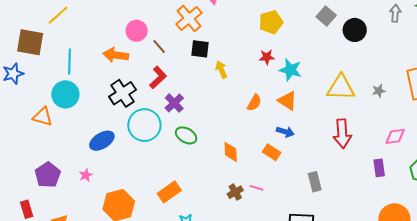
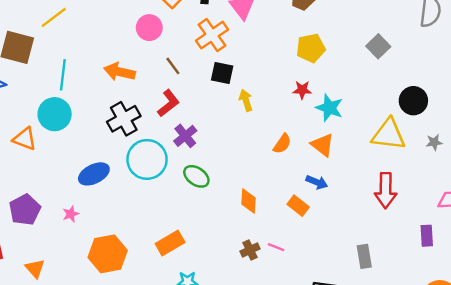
black circle: (355, 30) -> (413, 101), moved
pink circle: (137, 31) -> (149, 28), moved
gray rectangle: (315, 182) -> (364, 256), moved

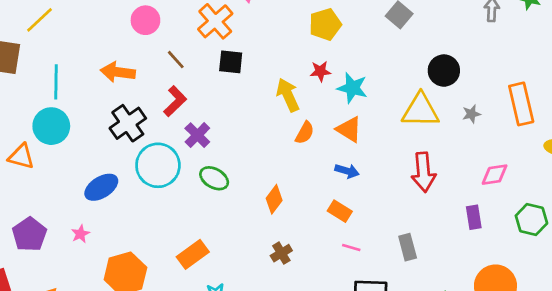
yellow arrow: (246, 100) -> (288, 95), moved, size x1.4
orange diamond: (249, 201) -> (274, 199), turned 40
orange rectangle: (298, 206) -> (340, 211), moved
pink line: (276, 247) -> (351, 248), moved

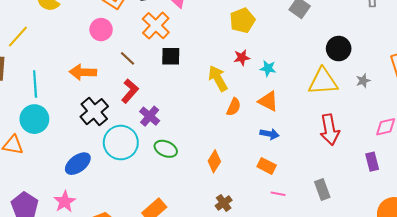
cyan star: (352, 88) -> (268, 68), size x0.7
pink star: (80, 234) -> (65, 202), size x1.5

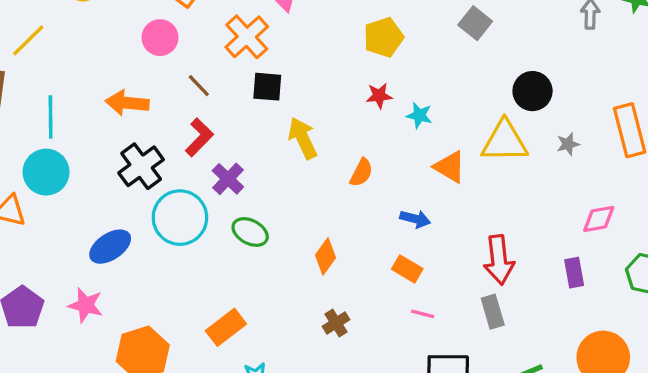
yellow arrow: (218, 78) -> (303, 138), moved
orange triangle: (268, 101) -> (450, 167), moved
red arrow: (330, 130) -> (499, 260), moved
pink star: (65, 202) -> (86, 305), turned -30

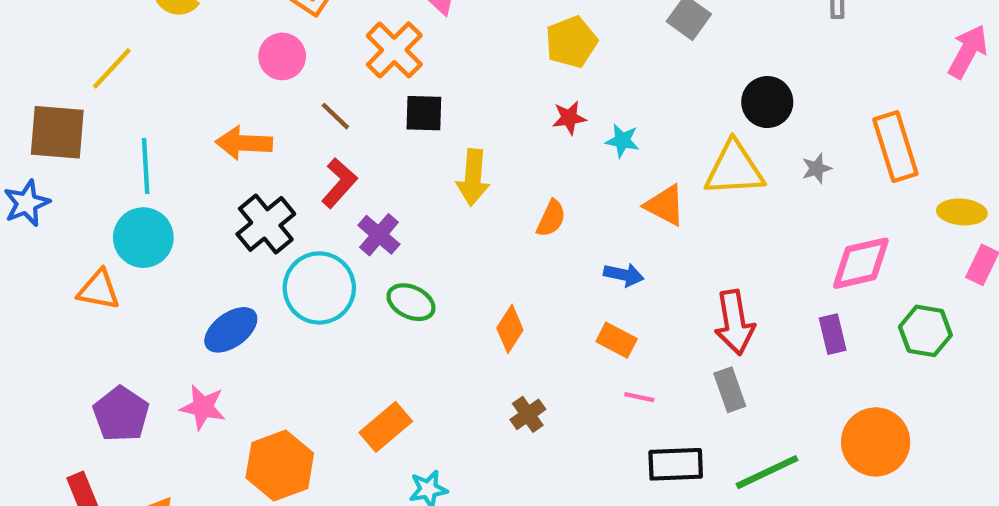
yellow arrow: (303, 138) -> (473, 177), turned -147
pink diamond: (599, 219) -> (861, 263), size x1.4

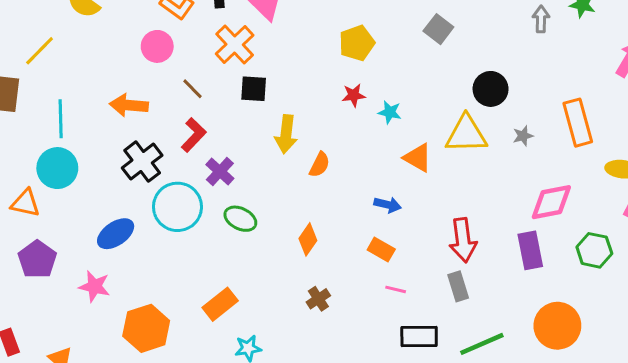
orange semicircle: (551, 218) -> (320, 165), moved
purple rectangle: (833, 334) -> (530, 250), size x1.4
purple pentagon: (121, 414) -> (37, 259), moved

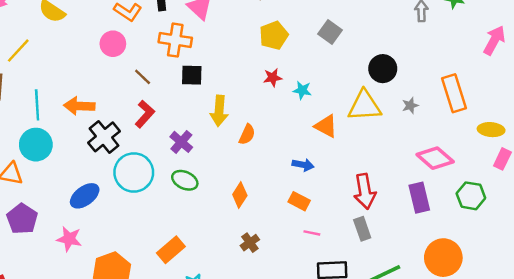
gray square: (438, 29) -> (330, 32), moved
orange cross: (235, 45) -> (175, 40), turned -36
orange arrow: (129, 105) -> (79, 106), moved
purple cross: (220, 172) -> (181, 142), moved
pink diamond: (551, 202) -> (435, 158), turned 54

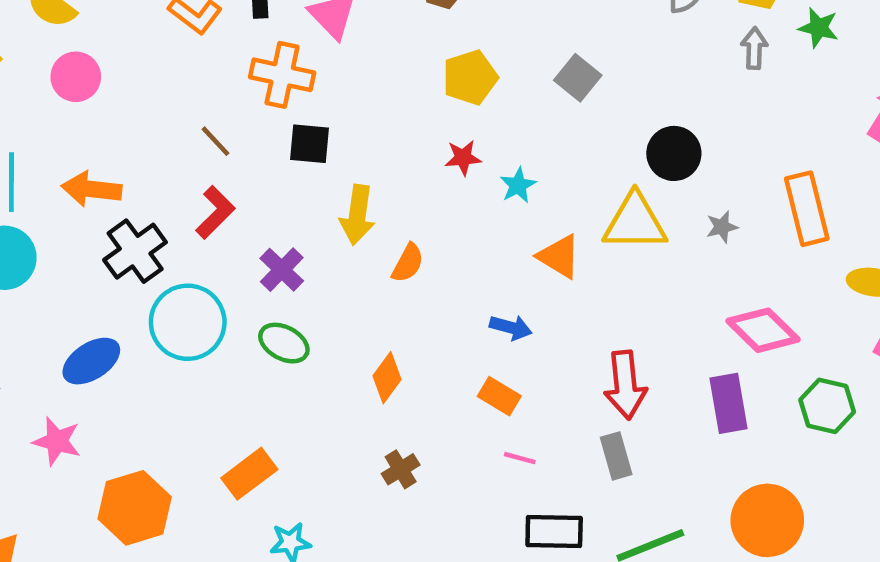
pink circle: (113, 44) -> (76, 77), moved
cyan star: (302, 90) -> (518, 185), turned 30

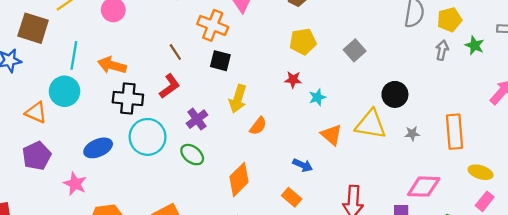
black cross: (135, 251) -> (128, 98), turned 32
pink diamond: (763, 330) -> (424, 187), turned -52
orange diamond: (387, 378) -> (239, 179), size x1.4

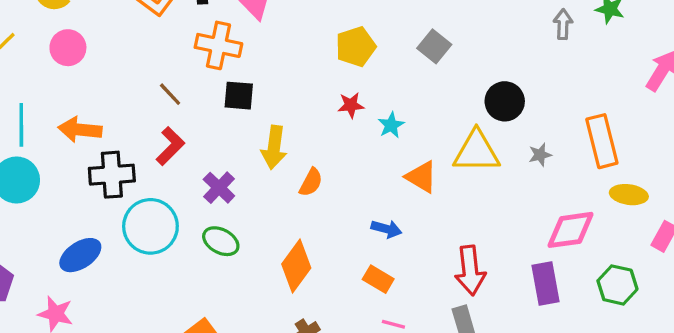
yellow ellipse: (481, 172) -> (629, 195), moved

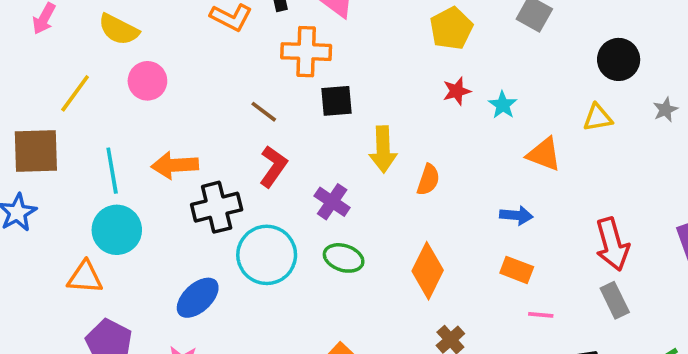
yellow triangle: (476, 152) -> (598, 118), size x0.6

